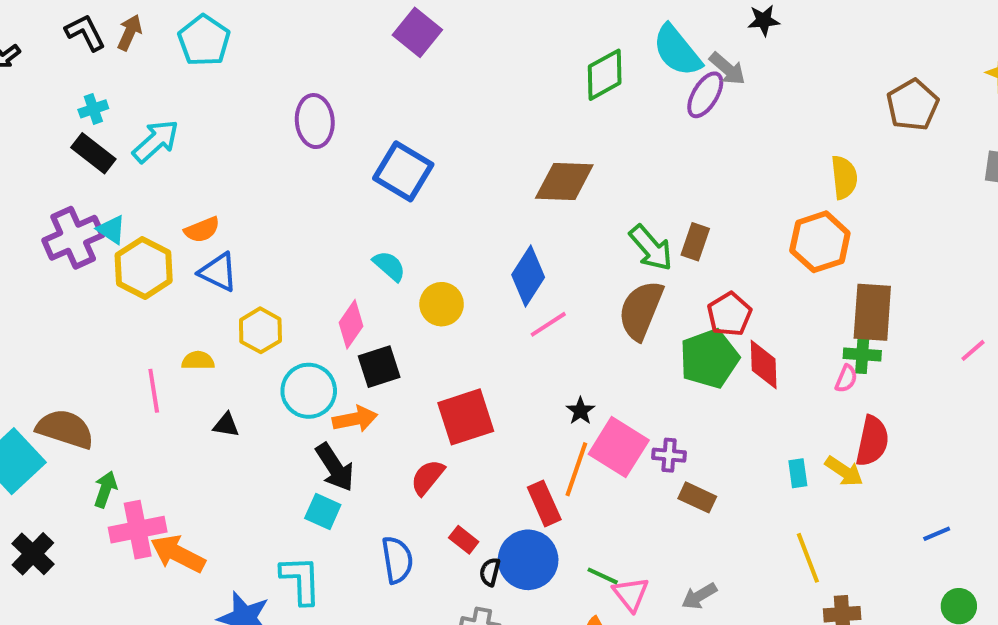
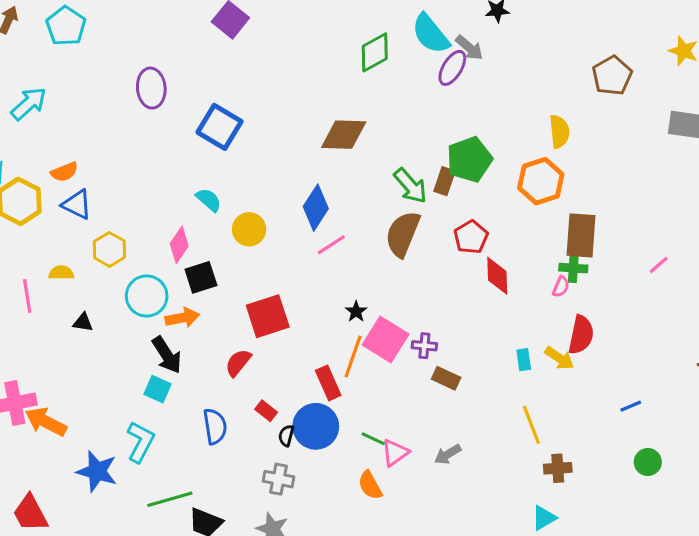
green pentagon: (709, 359) -> (469, 159), moved
cyan L-shape: (301, 580) -> (140, 442), turned 30
pink triangle: (631, 594) -> (395, 453), turned 32

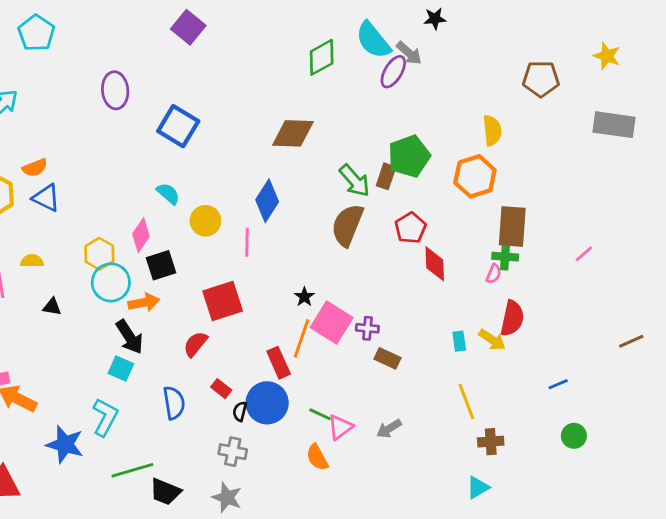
brown pentagon: (612, 76) -> (541, 79), turned 30
pink line: (331, 245) -> (247, 242), moved, turned -56
yellow hexagon: (109, 249) -> (99, 254), moved

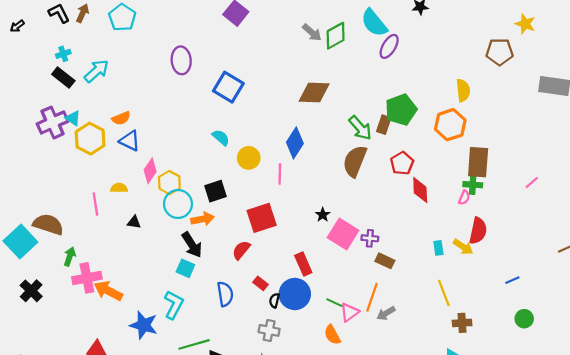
gray arrow: (409, 53) -> (312, 32), moved
yellow star: (607, 56) -> (525, 24), moved
pink diamond: (141, 235) -> (150, 171), moved
orange line: (302, 338) -> (372, 297), moved

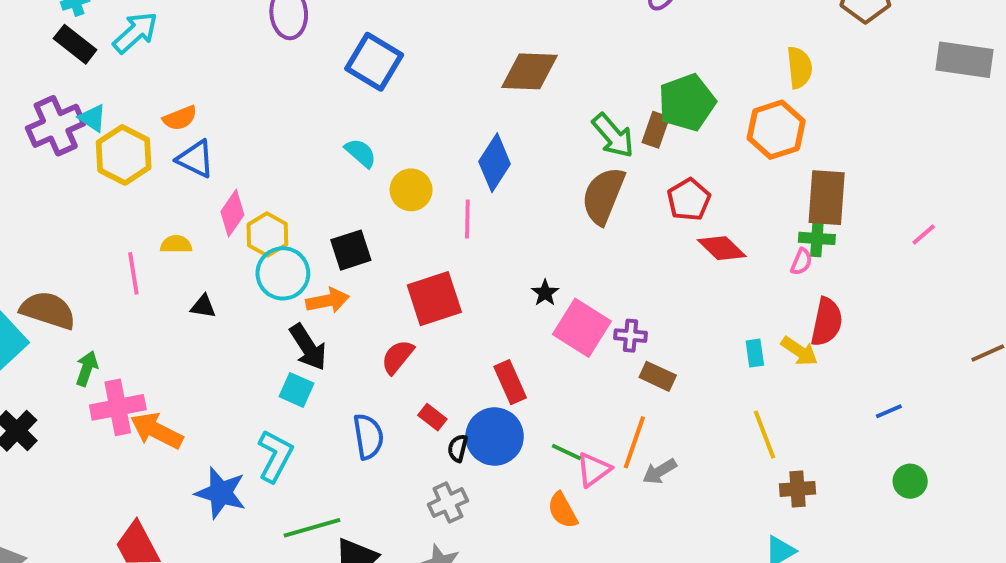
red diamond: (420, 190) -> (722, 248), turned -44
gray cross: (269, 330) -> (448, 503), turned -36

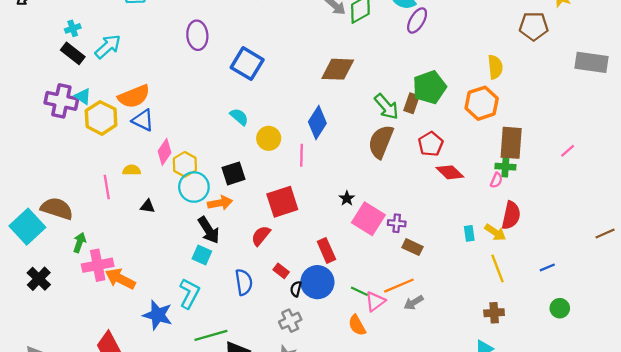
orange semicircle: (180, 118) -> (134, 96), size x1.6
purple cross: (56, 126) -> (61, 101), turned 36
pink line: (924, 235) -> (568, 151), moved
yellow line: (764, 435) -> (497, 269), moved
orange line: (634, 442) -> (399, 286), turned 48

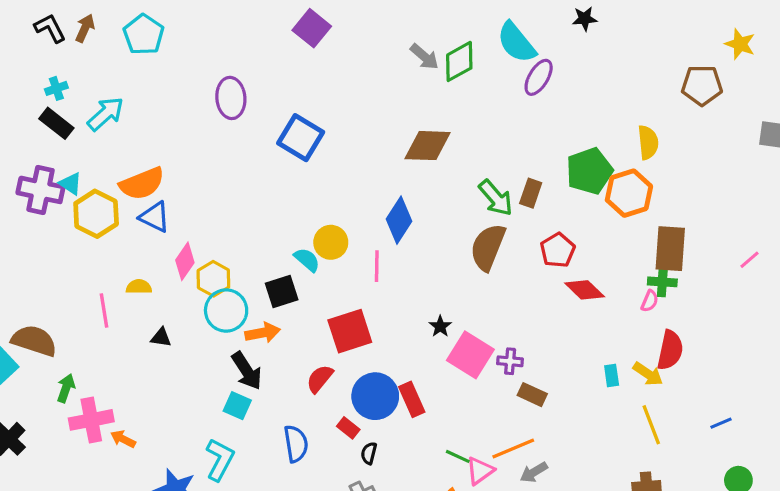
green pentagon: (430, 87) -> (589, 171), moved
cyan semicircle: (239, 117) -> (307, 260), moved
orange arrow: (120, 279) -> (123, 439), size x0.6
blue circle: (317, 282) -> (375, 396), moved

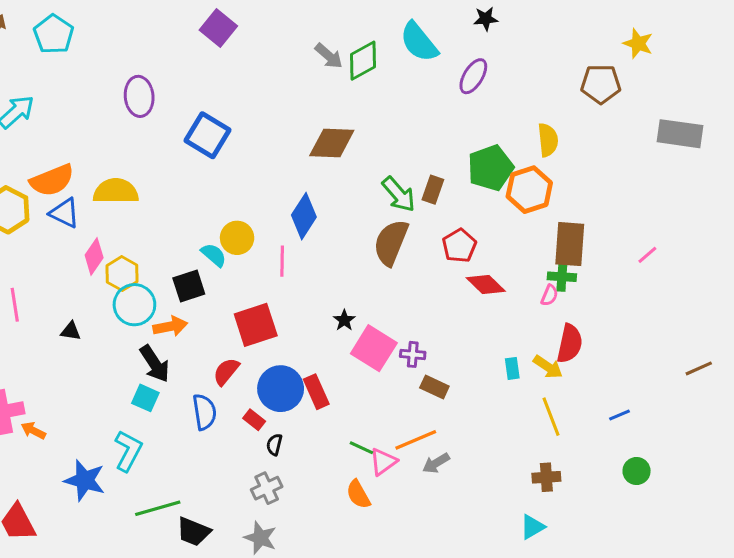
purple ellipse: (539, 77) -> (473, 76), moved
yellow semicircle: (139, 287) -> (116, 191), moved, size x1.8
blue semicircle: (296, 444) -> (204, 412), moved

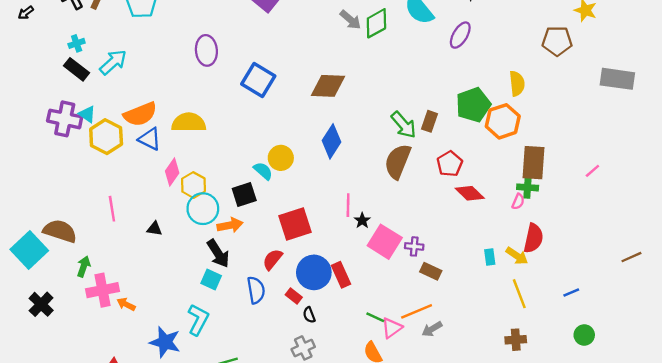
brown diamond: (332, 143) -> (328, 86), moved
pink line: (282, 261) -> (348, 205), moved
black semicircle: (274, 445) -> (309, 315), turned -35

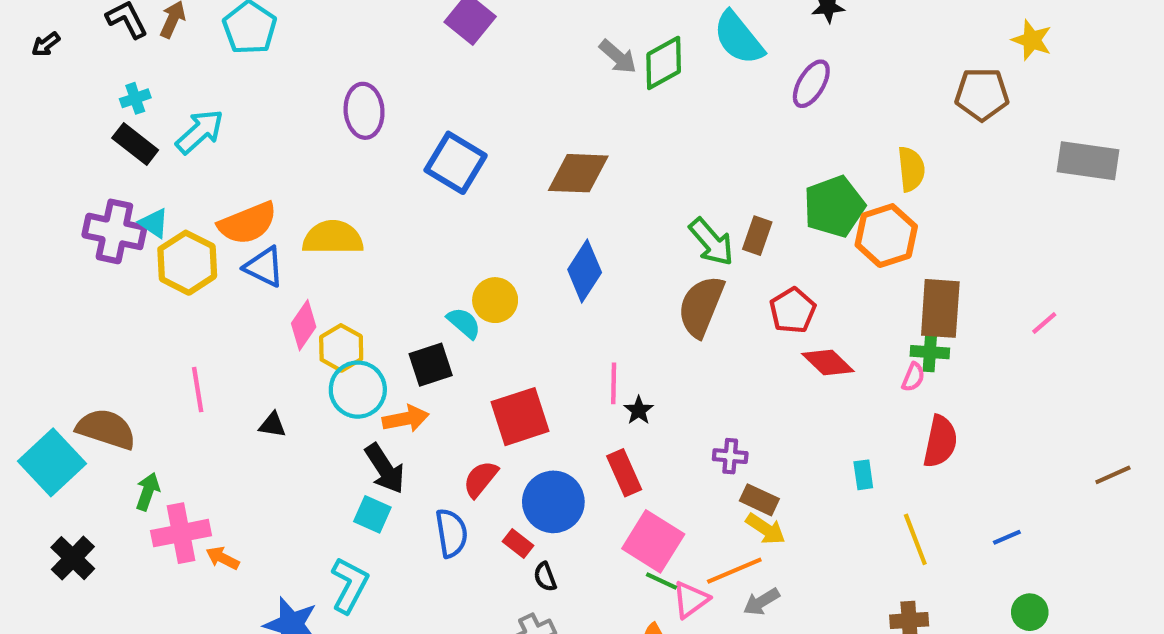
pink square: (385, 242) -> (653, 541), moved
yellow arrow: (517, 256) -> (766, 529), moved
red rectangle: (341, 275) -> (624, 473), moved

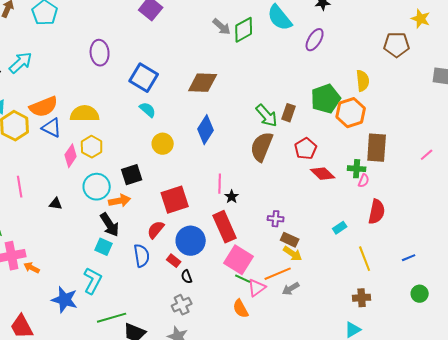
cyan semicircle: (464, 323) -> (148, 110), moved
yellow hexagon: (341, 348) -> (92, 147), moved
green cross: (930, 352) -> (357, 169), moved
red rectangle: (624, 473) -> (225, 227), size x1.4
cyan rectangle: (863, 475) -> (340, 228), turned 64

